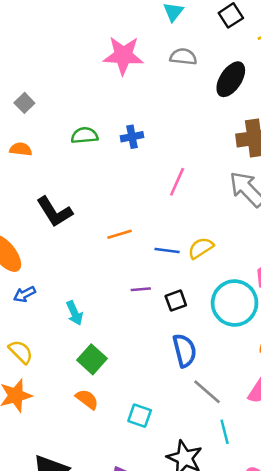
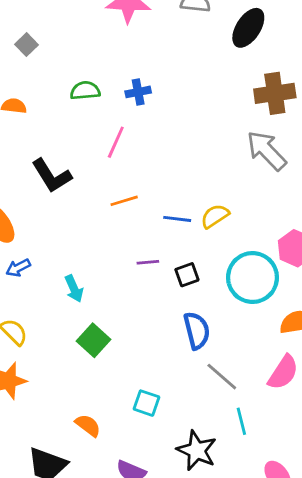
gray square: (24, 103) -> (27, 45), moved
pink line: (177, 182) -> (116, 142), moved
orange semicircle: (87, 399) -> (88, 425), moved

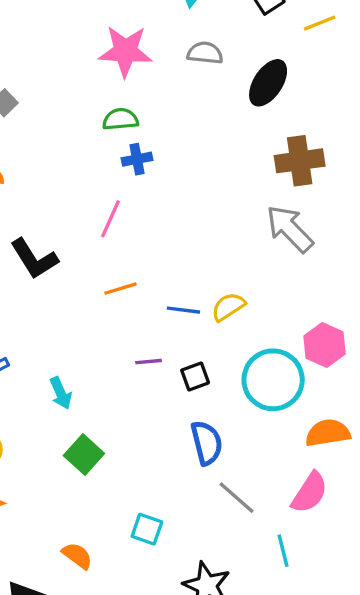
green semicircle: (85, 91) -> (120, 119), moved
cyan line: (241, 421) -> (283, 551), moved

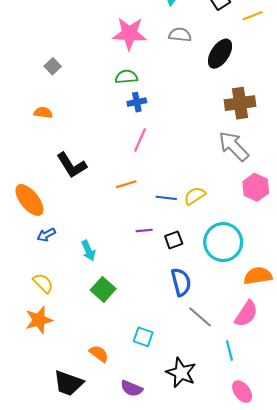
pink line: (110, 219) -> (140, 140), moved
pink hexagon: (324, 345) -> (256, 187), moved

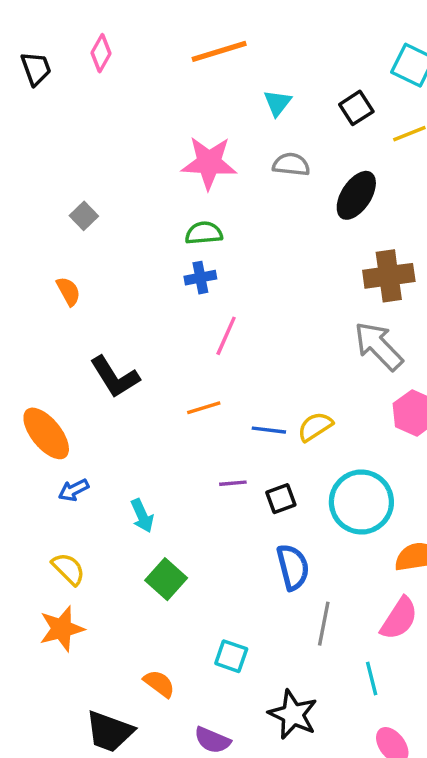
blue cross: (137, 102) -> (200, 278), moved
orange semicircle: (43, 113) -> (68, 291), turned 54
gray line: (200, 317) -> (324, 624), turned 60

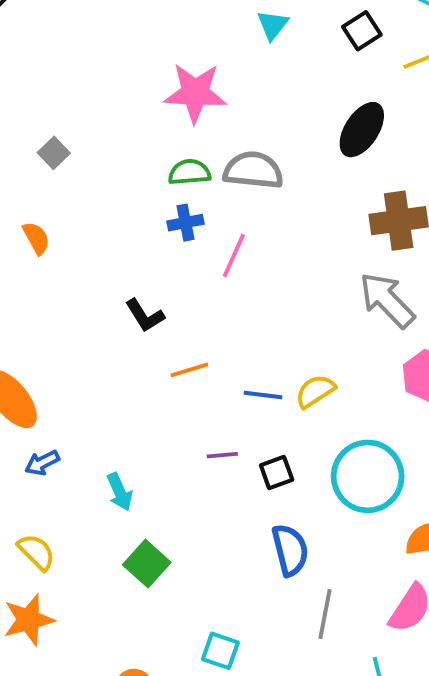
gray semicircle: (291, 164) -> (253, 170), moved, size x1.4
pink line: (226, 336) -> (234, 256), moved
black L-shape: (115, 377) -> (145, 316), moved, size x0.7

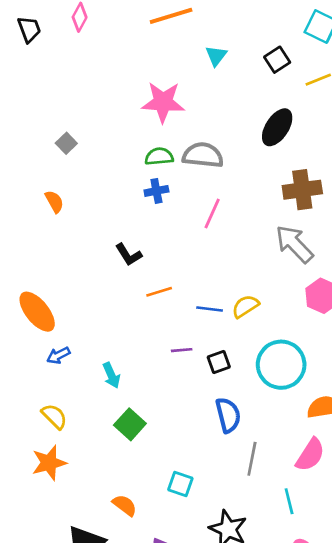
pink line: (234, 256) -> (212, 214), moved

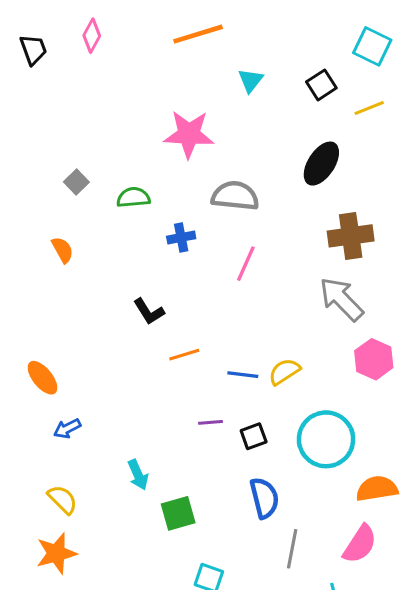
green semicircle: (159, 156) -> (133, 197), moved
orange ellipse: (37, 312) -> (42, 378), size x0.7
cyan arrow: (111, 375) -> (138, 475), moved
green square: (130, 424) -> (178, 513), moved, turned 32

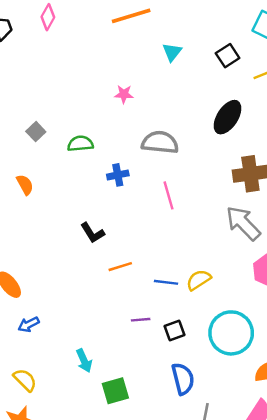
pink star: (189, 134) -> (124, 94), size x0.5
pink line: (246, 264) -> (168, 195), turned -40

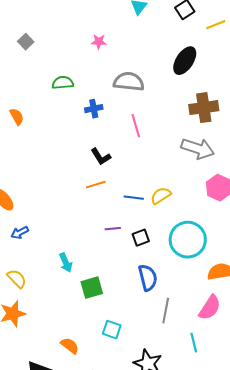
gray square: (36, 132) -> (26, 42), moved
gray arrow: (243, 223) -> (198, 149), turned 152
black L-shape: (92, 233) -> (101, 157), moved

